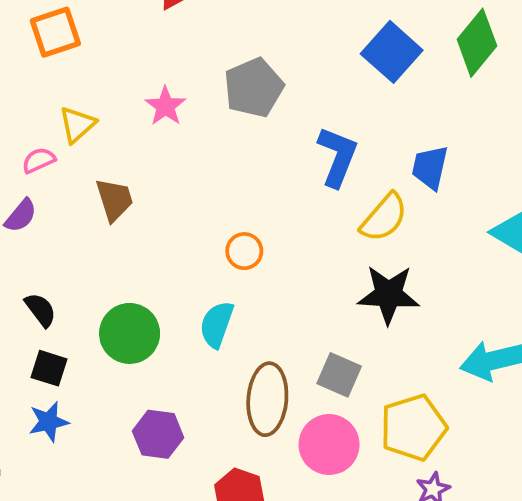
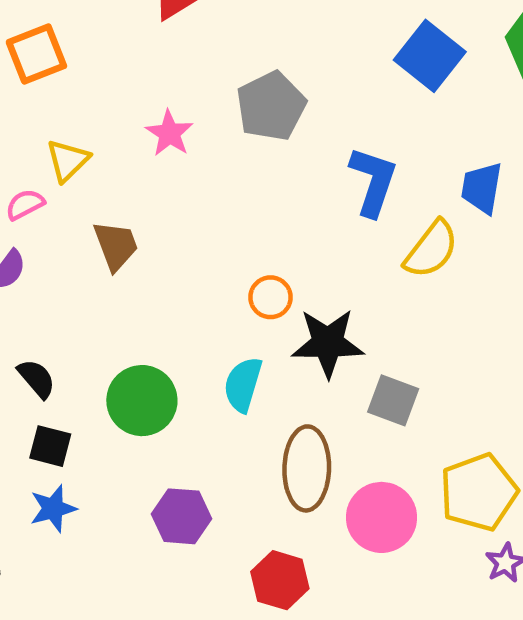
black star: (389, 295) -> (328, 343), moved
gray square: (339, 375) -> (393, 400), moved

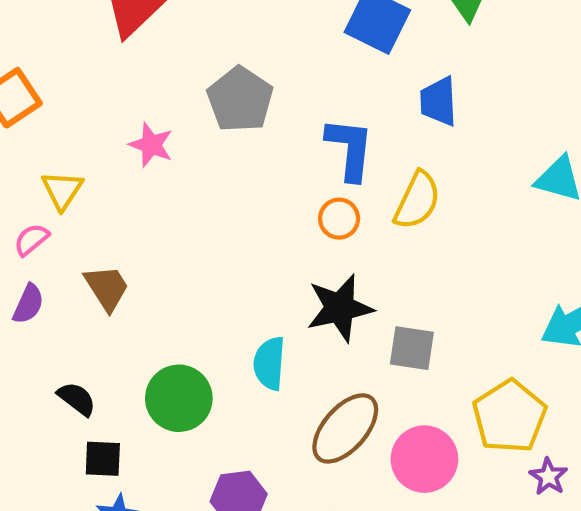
blue trapezoid: (482, 188) -> (438, 101), moved
brown trapezoid: (116, 246) -> (107, 288), moved
orange circle: (271, 297) -> (339, 219), moved
brown ellipse: (307, 468) -> (345, 428), turned 52

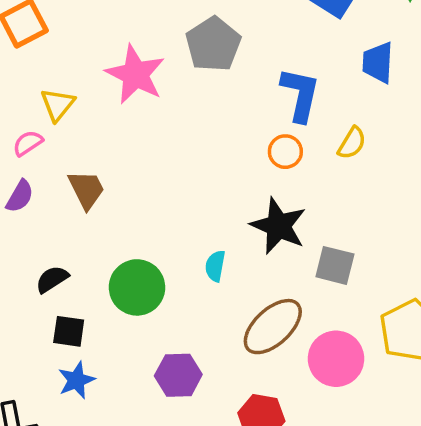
pink star: (151, 145) -> (135, 74), size x1.6
yellow semicircle: (417, 200) -> (352, 143), size x0.7
black star: (340, 308) -> (278, 226), turned 30
cyan semicircle: (269, 363) -> (215, 266), size x0.7
black semicircle: (77, 399) -> (52, 279), turned -76

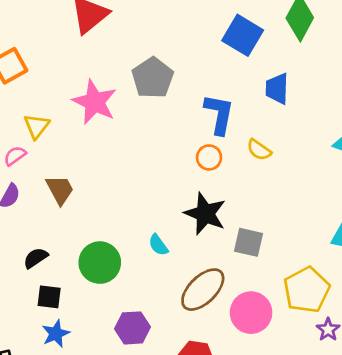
yellow semicircle: (352, 143) -> (259, 150), turned 95
cyan semicircle: (215, 266) -> (158, 245), turned -45

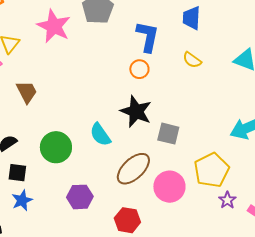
yellow semicircle: (259, 150) -> (192, 60), moved
cyan semicircle: (158, 245) -> (100, 135), size x1.4

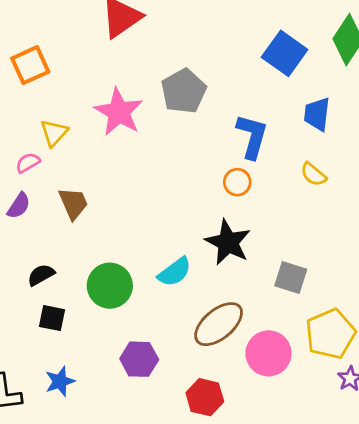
gray square: (168, 134) -> (291, 277), moved
cyan semicircle: (100, 135) -> (175, 272), turned -95
blue star: (22, 200) -> (60, 381), moved

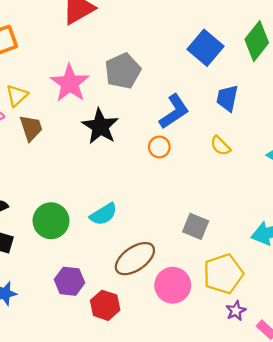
blue L-shape: (252, 136) -> (174, 112), turned 36
brown trapezoid: (73, 203) -> (31, 128), moved
black star: (228, 242) -> (100, 126), moved
red hexagon: (205, 397) -> (105, 305), moved

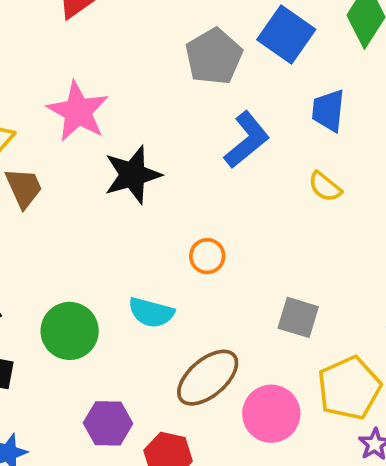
gray pentagon: (123, 71) -> (214, 56), moved
black star: (100, 126) -> (133, 175), turned 30
orange circle: (159, 147) -> (207, 256), moved
cyan semicircle: (103, 214) -> (151, 313), turned 52

